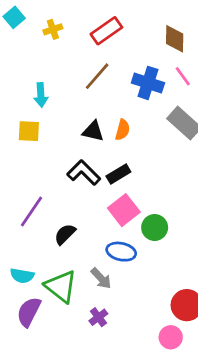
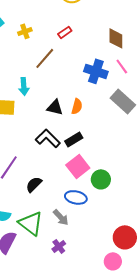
red rectangle: (106, 31) -> (65, 32), size x0.6
brown line: (97, 76) -> (45, 58), moved
cyan arrow: (41, 95) -> (24, 86), moved

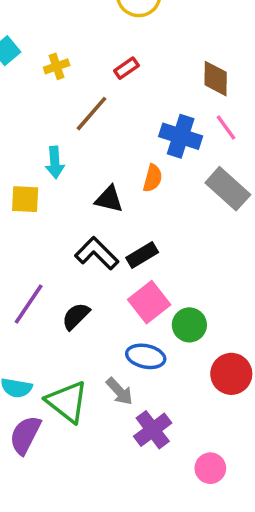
orange semicircle: (77, 106) -> (153, 178), moved
black semicircle: (34, 184) -> (76, 316), moved
red circle: (125, 237) -> (231, 374), moved
purple cross: (59, 246) -> (153, 430), moved, size x1.5

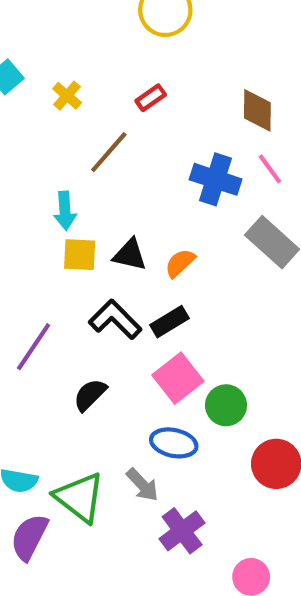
yellow cross: (57, 66) -> (67, 96), turned -30
orange semicircle: (153, 178) -> (180, 263), moved, turned -148
yellow square: (25, 199) -> (80, 255), moved
purple line: (29, 304) -> (34, 347), moved

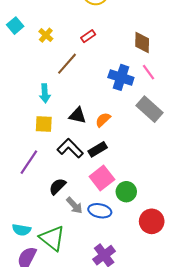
yellow square: (80, 255) -> (44, 124), moved
gray arrow: (142, 485) -> (74, 205), moved

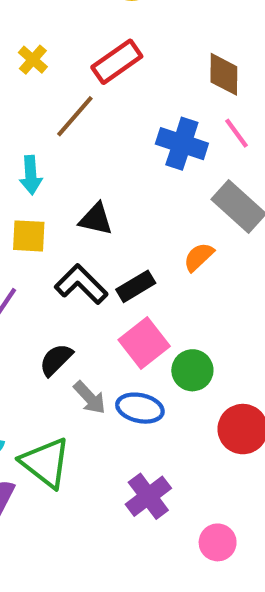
red rectangle: (88, 36) -> (117, 62), size x1.6
orange semicircle: (103, 120) -> (199, 257), moved

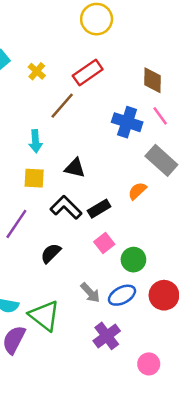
pink square: (144, 343) -> (104, 243), size x0.7
gray arrow: (90, 398) -> (90, 293), moved
blue ellipse: (140, 408) -> (122, 295), moved, turned -40

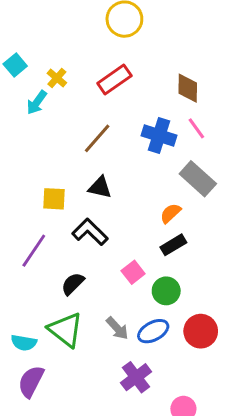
brown line: (62, 106) -> (97, 138), moved
cyan arrow: (35, 141) -> (37, 102), moved, turned 40
black rectangle: (99, 209) -> (173, 245), moved
green triangle: (44, 316) -> (65, 330), moved

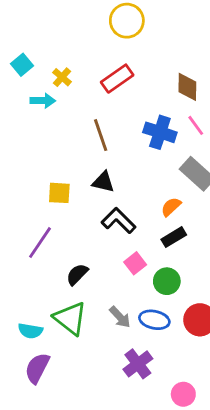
cyan arrow: (37, 102) -> (43, 101), turned -125
brown line: (97, 138) -> (101, 135), turned -60
black L-shape: (90, 232) -> (119, 221), moved
blue ellipse: (153, 331) -> (154, 320), turned 40

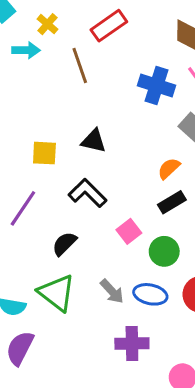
brown line: (101, 135) -> (80, 66), moved
black L-shape: (119, 221) -> (87, 193), moved
purple cross: (138, 364) -> (132, 343), turned 36

